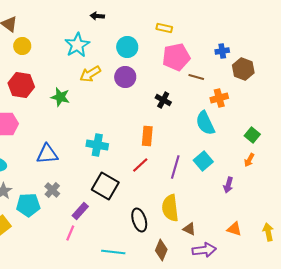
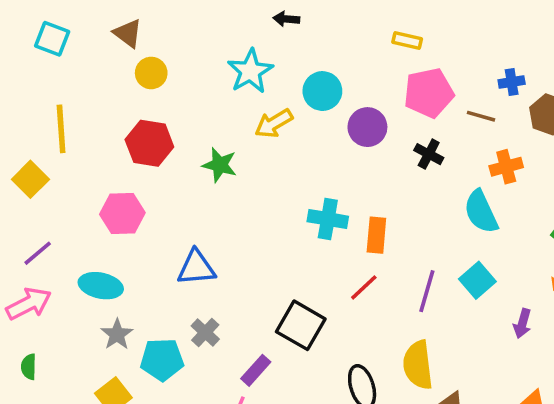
cyan circle: (127, 47) -> (322, 91), moved
purple circle: (125, 77) -> (367, 127), moved
brown line: (196, 77) -> (481, 116), moved
black cross: (163, 100) -> (429, 154), moved
cyan cross: (97, 145) -> (328, 219), moved

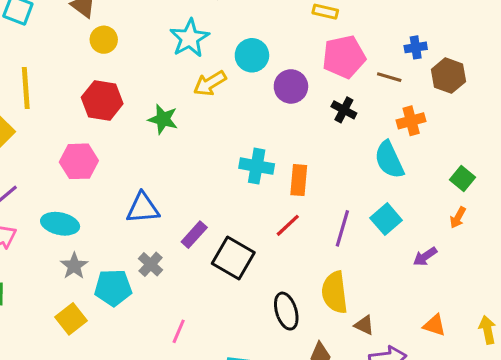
purple arrow: (522, 323) -> (425, 256), turned 40
purple rectangle: (256, 370) -> (194, 235), moved

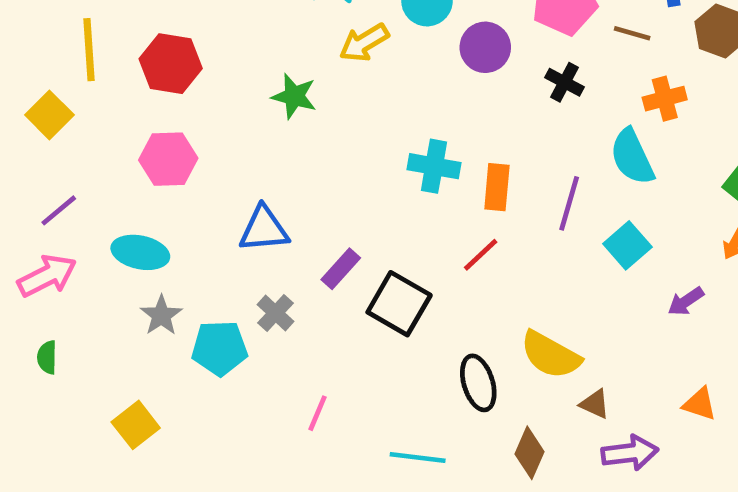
red hexagon: (102, 101) -> (171, 64), moved
purple line: (342, 228) -> (569, 203), moved
yellow semicircle: (335, 292) -> (551, 355), turned -54
yellow square: (71, 319) -> (136, 425), moved

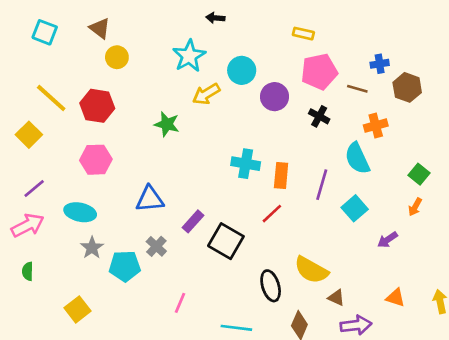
yellow line: (89, 50) -> (51, 98), turned -44

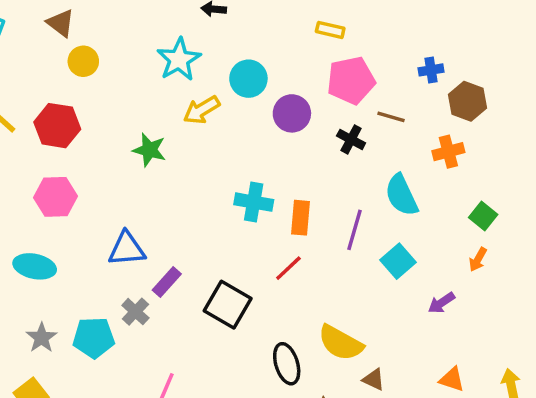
brown line: (357, 89) -> (391, 117), moved
orange cross: (376, 126) -> (448, 152), moved
purple rectangle: (193, 221) -> (167, 282), moved
gray star: (92, 248) -> (42, 338), moved

